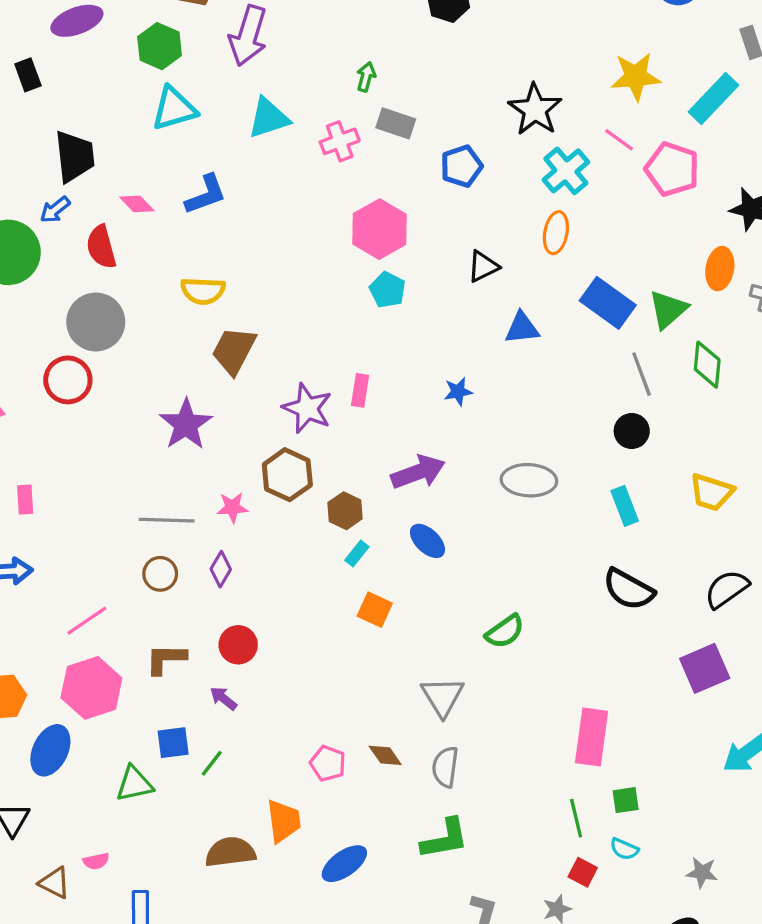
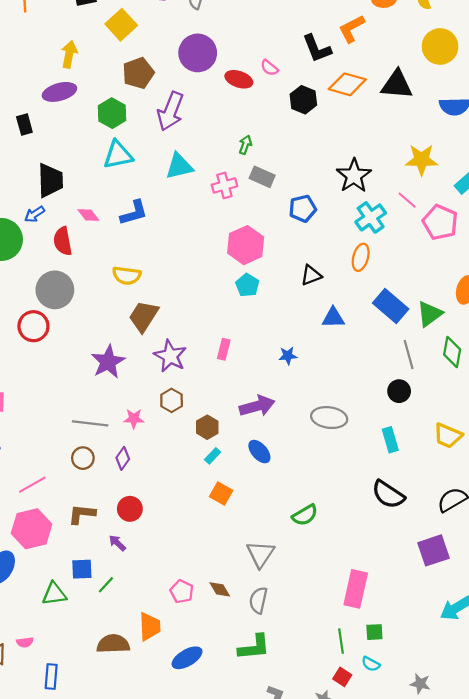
purple star: (307, 408) -> (170, 356), moved
brown hexagon: (287, 475) -> (172, 400), size x0.7

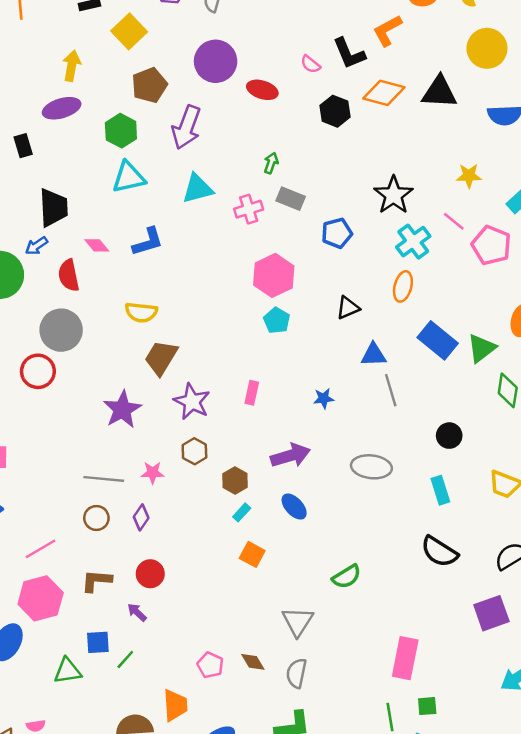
pink semicircle: (269, 68) -> (311, 64), moved
yellow star: (422, 160) -> (469, 176), size x0.7
gray line: (409, 355) -> (391, 390), moved

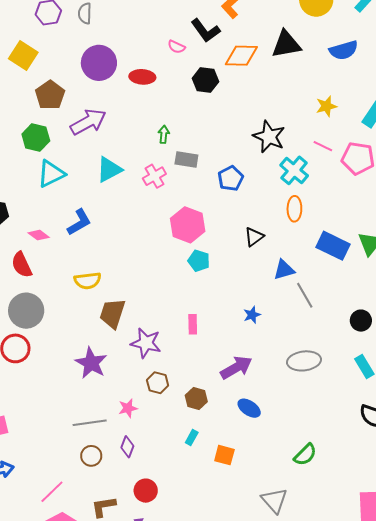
purple arrow: (186, 127) -> (88, 122), turned -126
cyan rectangle: (242, 512) -> (192, 438), moved

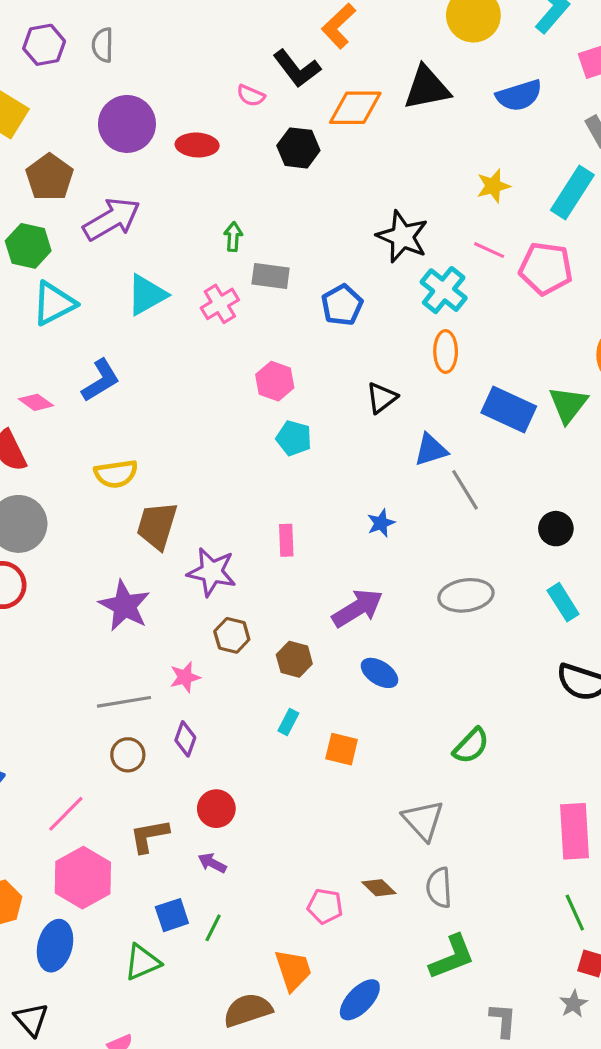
pink hexagon: (188, 225) -> (275, 381), size x0.7

